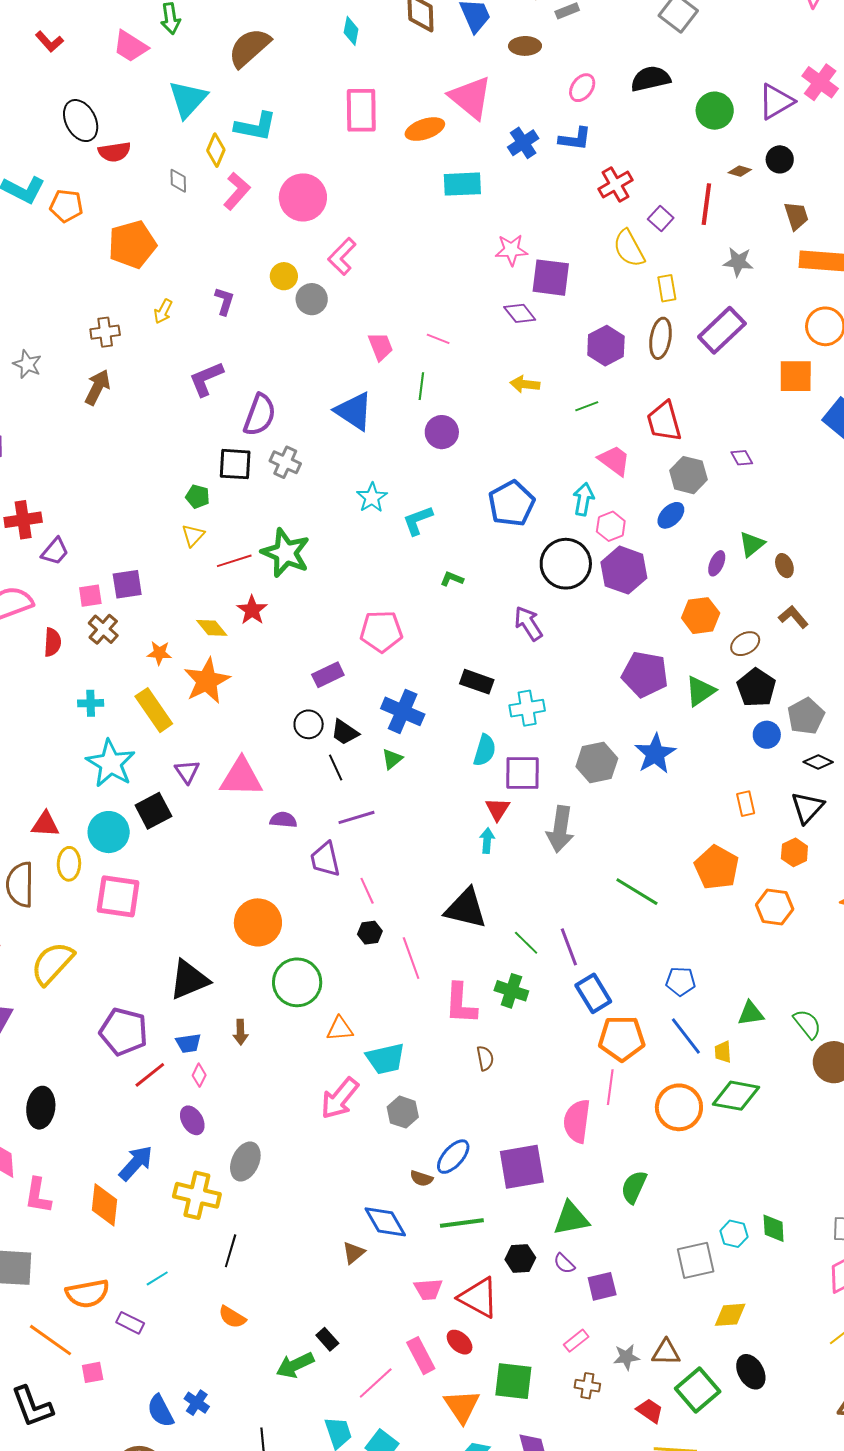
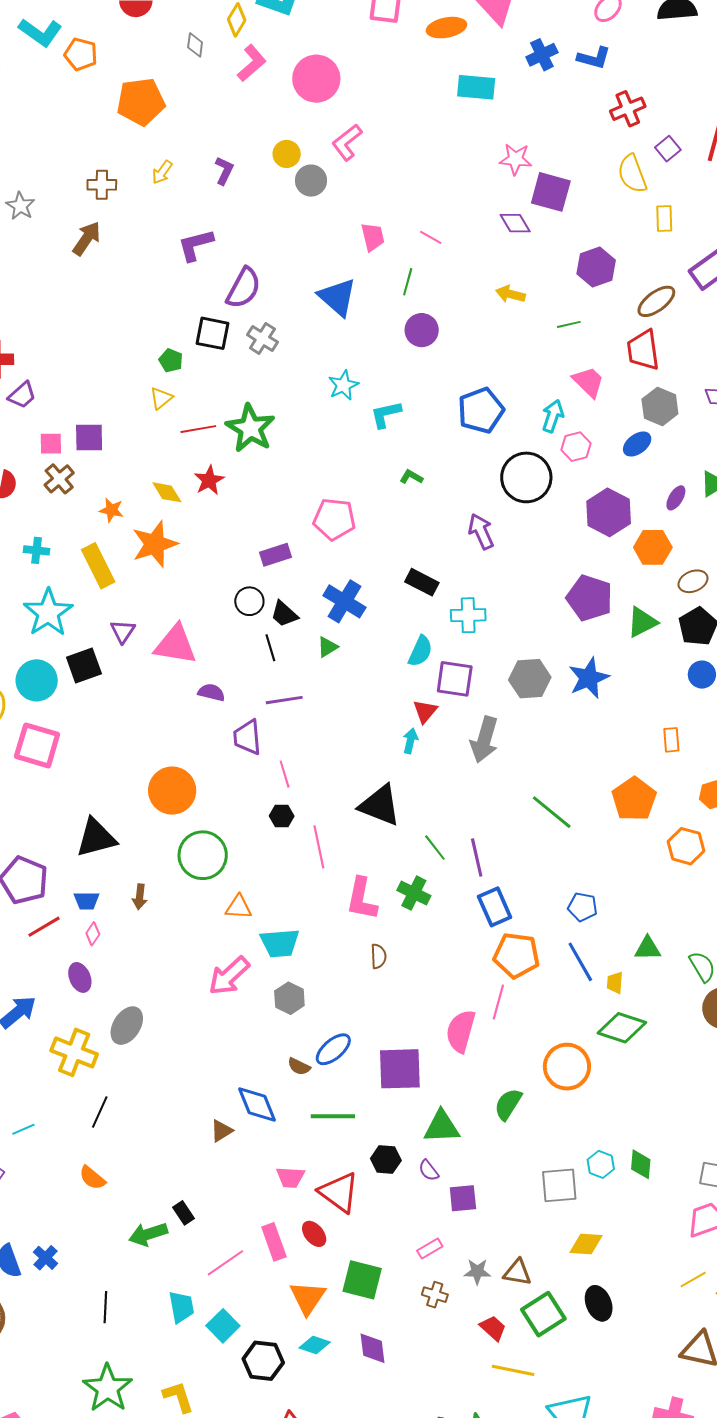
brown ellipse: (660, 338) -> (656, 301), moved, turned 36
purple hexagon: (624, 570) -> (609, 512), moved
orange circle: (679, 1107) -> (567, 1067), moved

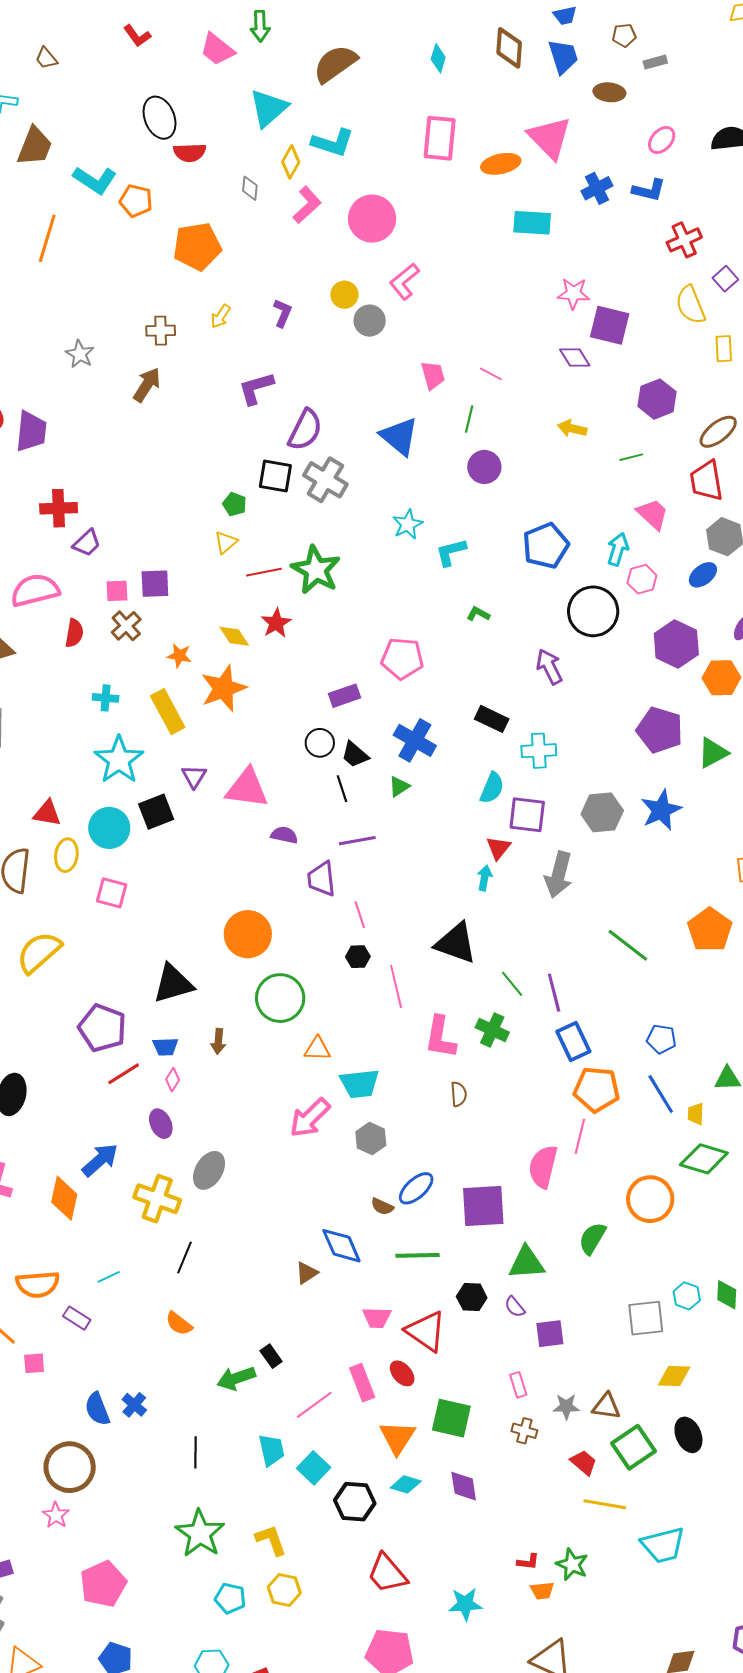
gray cross: (262, 338) -> (325, 480), size x1.4
pink square: (37, 745) -> (112, 893), size x0.7
pink rectangle: (430, 1248) -> (518, 1385), turned -75

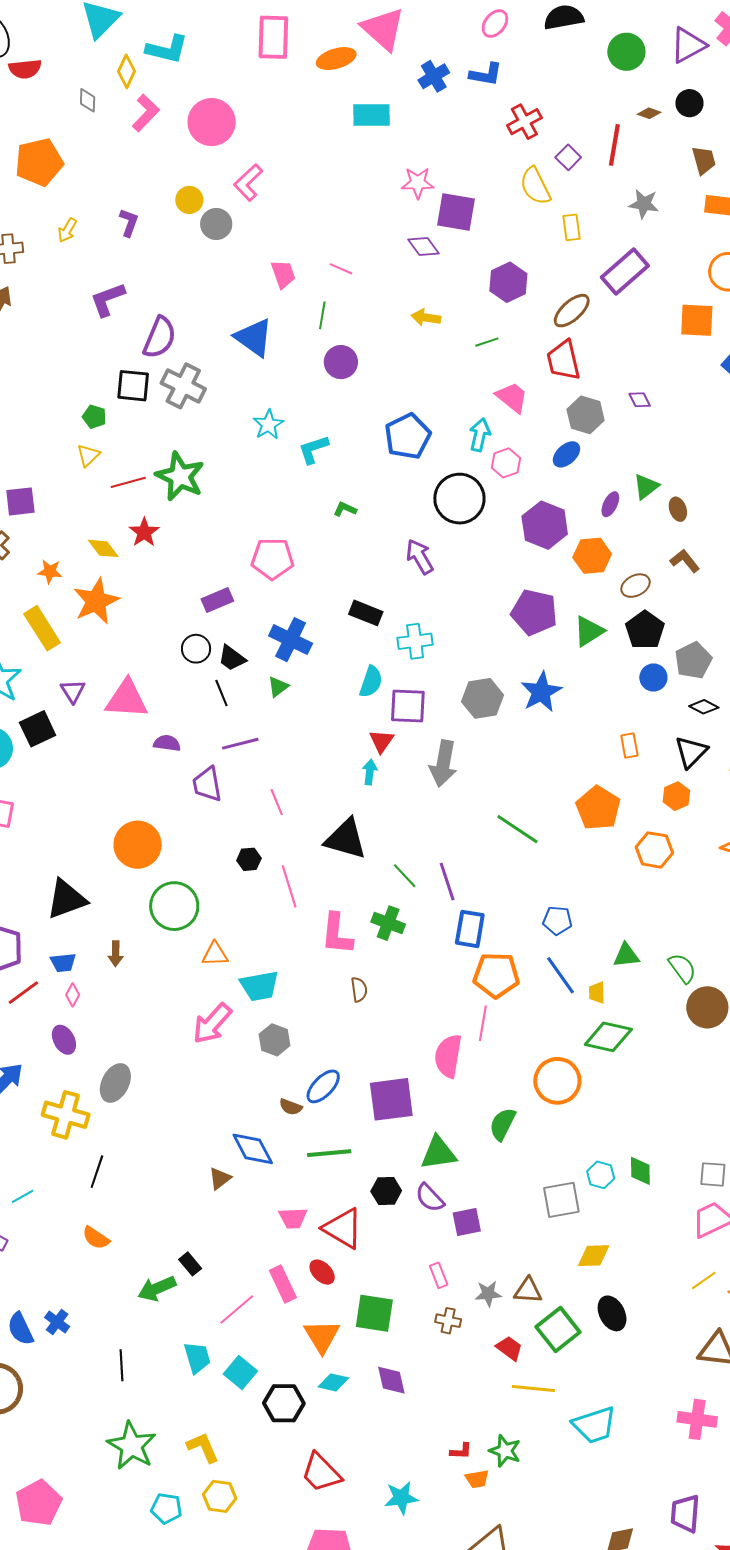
pink line: (360, 915) -> (277, 802), moved
blue rectangle: (573, 1041) -> (470, 929), turned 39
purple semicircle: (515, 1307) -> (430, 1198), size x1.4

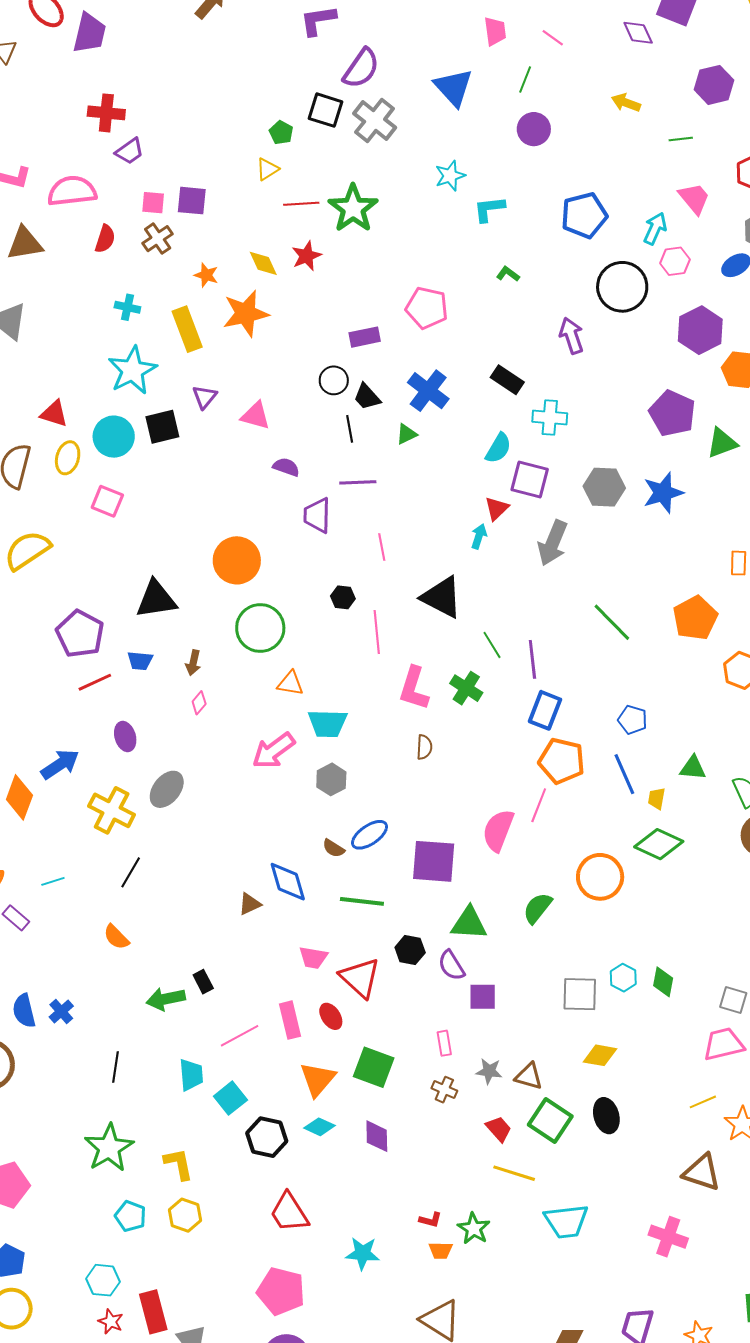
pink triangle: (127, 699) -> (256, 416), size x0.7
pink diamond: (73, 995) -> (199, 703), moved
green square: (558, 1329) -> (550, 1120), turned -30

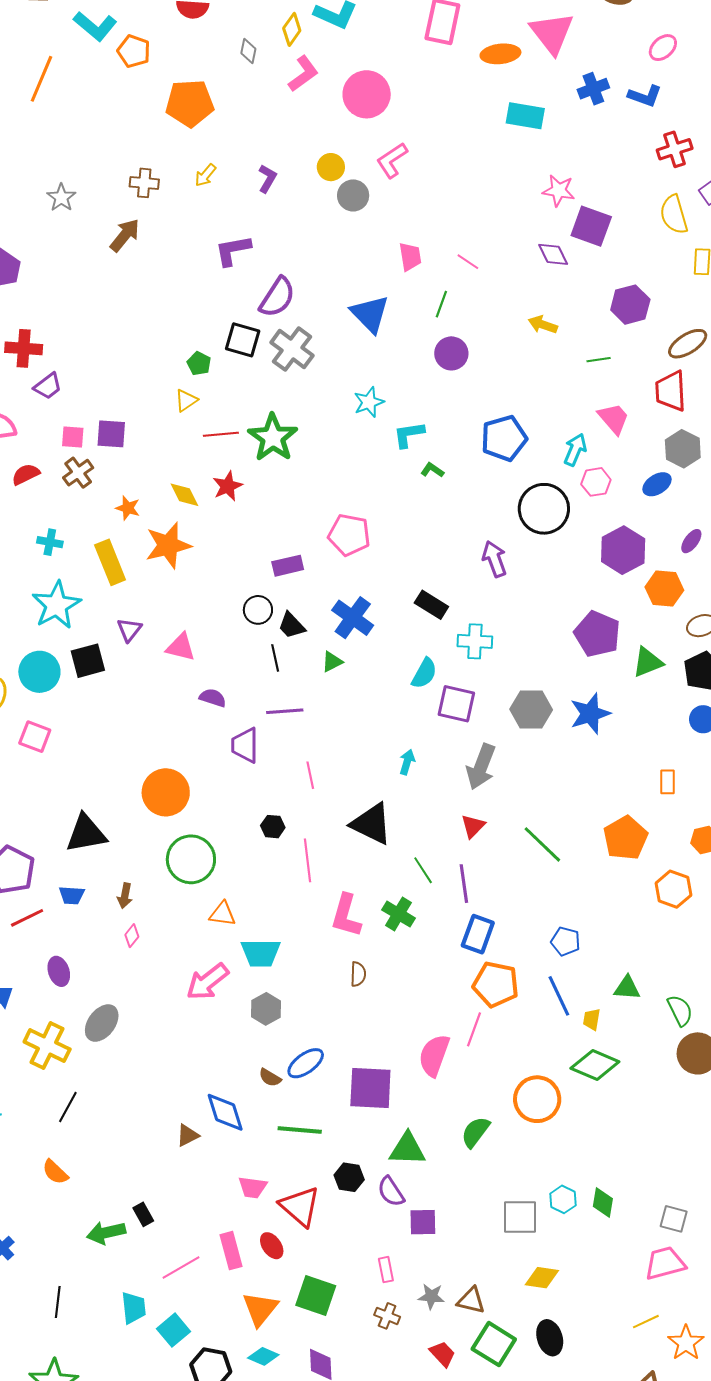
red semicircle: (105, 239) -> (26, 474), turned -132
green L-shape: (508, 274) -> (432, 470), moved
red triangle: (497, 508) -> (473, 826), moved

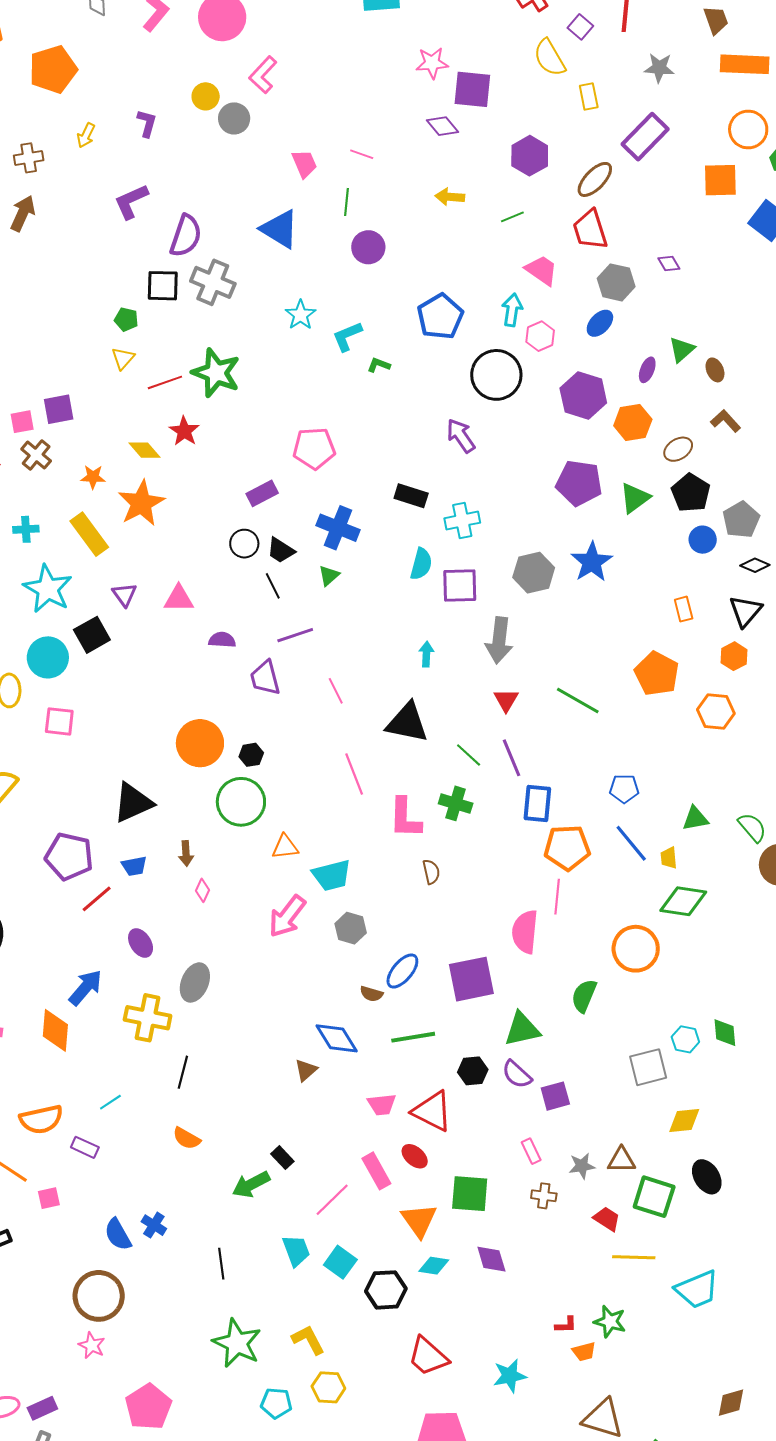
black hexagon: (273, 827) -> (251, 755), moved

